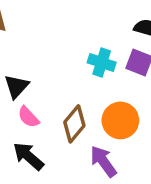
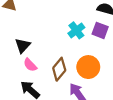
cyan cross: (102, 63) -> (76, 30), turned 35

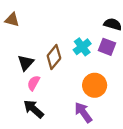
pink semicircle: (30, 65) -> (34, 83), turned 72
brown diamond: (59, 69) -> (54, 57), moved

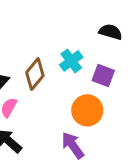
purple square: (107, 47) -> (103, 75), moved

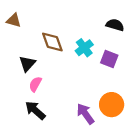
brown diamond: (35, 74) -> (52, 42), moved, turned -60
orange circle: (87, 110) -> (112, 105), moved

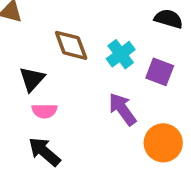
pink semicircle: (35, 84) -> (44, 111), turned -119
purple arrow: (85, 114) -> (122, 109), moved

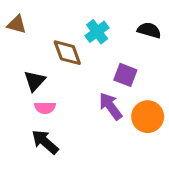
cyan cross: (121, 54) -> (97, 32), moved
purple square: (160, 72) -> (125, 75), moved
orange circle: (163, 143) -> (148, 117), moved

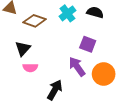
black semicircle: (149, 30) -> (95, 12), moved
brown diamond: (67, 53) -> (35, 21), moved, turned -50
black arrow: (45, 142) -> (55, 90), moved, turned 78

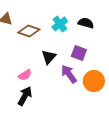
black triangle: (23, 48) -> (49, 57), moved
pink semicircle: (30, 68) -> (25, 75), turned -32
black arrow: (55, 90) -> (25, 96), moved

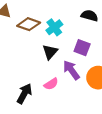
cyan cross: (60, 24) -> (54, 27), moved
pink semicircle: (25, 75) -> (51, 84), moved

